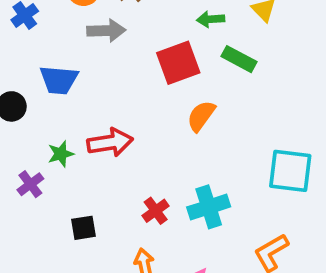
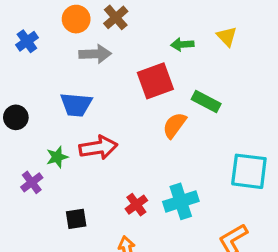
green rectangle: (239, 59) -> (206, 101), moved
blue trapezoid: (59, 80) -> (76, 105), moved

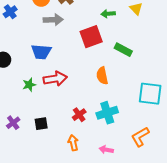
orange semicircle: (174, 125) -> (102, 76), moved, turned -48
purple cross: (32, 182) -> (13, 123), moved

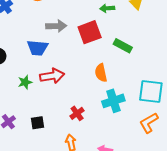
gray arrow: (53, 20) -> (56, 26), moved
cyan cross: (107, 113) -> (113, 101), moved
orange L-shape: (140, 137) -> (149, 123), moved

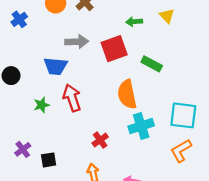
orange semicircle: (101, 73) -> (127, 94), size x1.4
red arrow: (52, 76) -> (72, 98), turned -100
black square: (38, 123) -> (49, 160), moved

